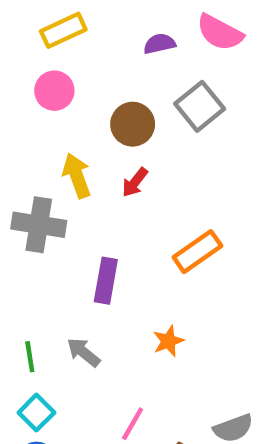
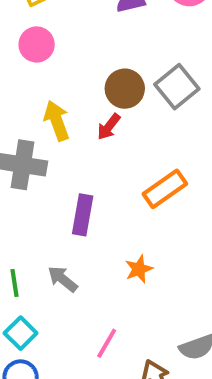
gray square: (200, 106) -> (177, 87), moved
brown circle: (133, 124) -> (125, 89), moved

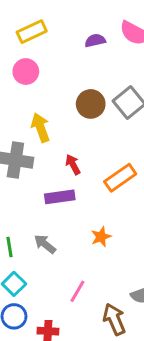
red arrow: (109, 127) -> (73, 164), moved, turned 114
purple rectangle: (83, 215) -> (60, 197), turned 72

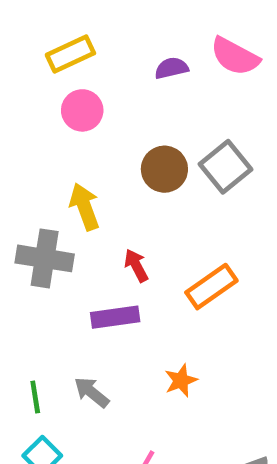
pink circle: (26, 72) -> (82, 110), moved

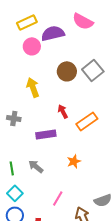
pink semicircle: (235, 56) -> (83, 21), moved
purple semicircle: (171, 68) -> (53, 33), moved, size x1.6
gray cross: (45, 258) -> (14, 118), moved, size x0.6
red arrow: (136, 265) -> (63, 111), moved

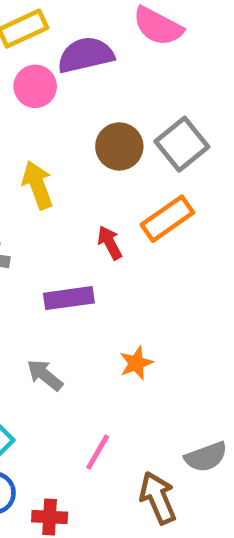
orange rectangle: (87, 121) -> (167, 219), moved

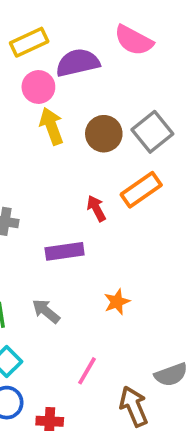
yellow arrow: (38, 185) -> (52, 126), moved

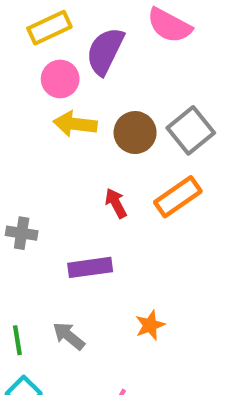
purple semicircle: (78, 63) -> (105, 51), turned -51
yellow arrow: (52, 126) -> (75, 124), turned -63
red arrow: (96, 208) -> (116, 203), moved

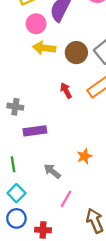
purple rectangle: (90, 267) -> (35, 131), moved
gray arrow: (69, 336) -> (52, 171), moved

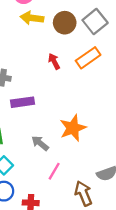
orange star: (84, 156) -> (73, 128), size x1.6

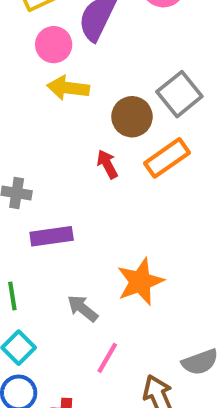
brown circle: (65, 23) -> (132, 117), moved

